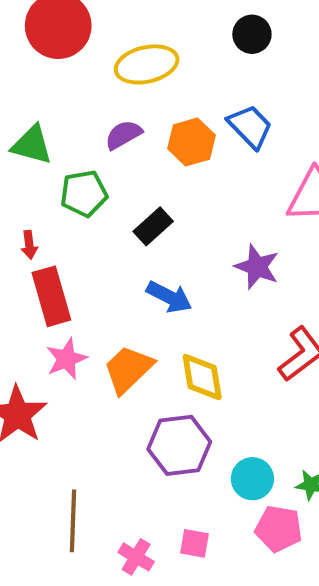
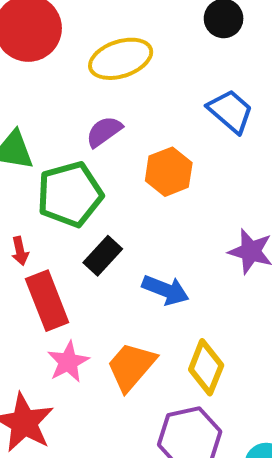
orange hexagon: (191, 142) -> (169, 172), moved
green pentagon: (84, 194) -> (70, 194), size x1.4
black rectangle: (153, 226) -> (103, 256), moved
yellow diamond: (202, 377) -> (206, 367), turned 36

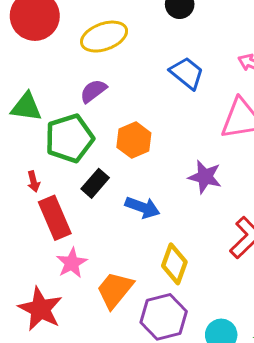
orange hexagon: (169, 172) -> (134, 140), moved
orange trapezoid: (131, 367) -> (115, 290), moved

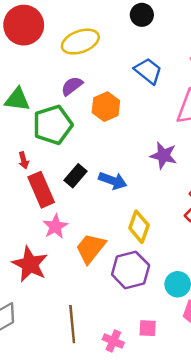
orange hexagon: (134, 140) -> (106, 107), moved
black rectangle: (95, 183) -> (75, 176), moved

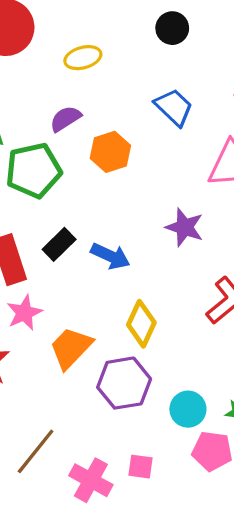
yellow ellipse: (80, 42) -> (83, 58), size x0.7
brown line: (72, 324) -> (36, 451), turned 39
pink cross: (113, 341) -> (91, 480), size x1.4

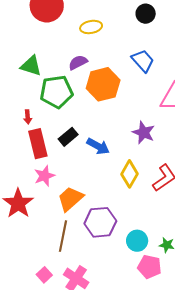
orange hexagon: (110, 152) -> (103, 84), size x1.4
yellow diamond: (141, 324) -> (130, 174), moved
brown line: (36, 451) -> (63, 236), moved, turned -32
pink square: (141, 467) -> (44, 275), moved, turned 35

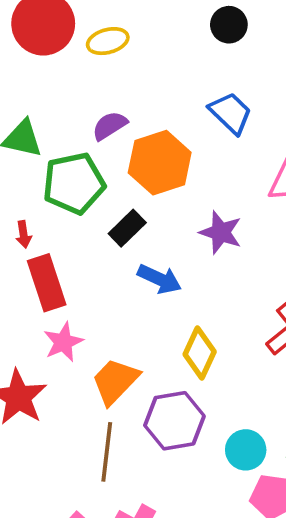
yellow ellipse: (91, 27) -> (108, 41), moved
purple star: (144, 133) -> (221, 232), moved
black rectangle: (68, 137) -> (127, 228), moved
yellow diamond: (130, 174) -> (200, 353), moved

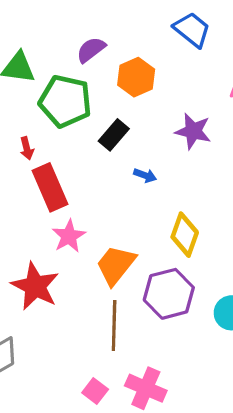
orange hexagon: (160, 163) -> (136, 77), size x0.7
green pentagon: (74, 183) -> (65, 101), turned 30
blue arrow: (159, 279) -> (145, 175), size x0.6

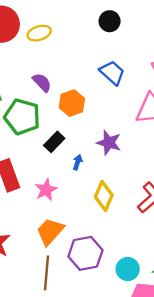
purple semicircle: (91, 50) -> (42, 82), turned 80
blue arrow: (145, 175) -> (78, 162), moved, turned -96
yellow diamond: (185, 235) -> (104, 196), moved
pink star: (69, 236) -> (46, 190), moved

